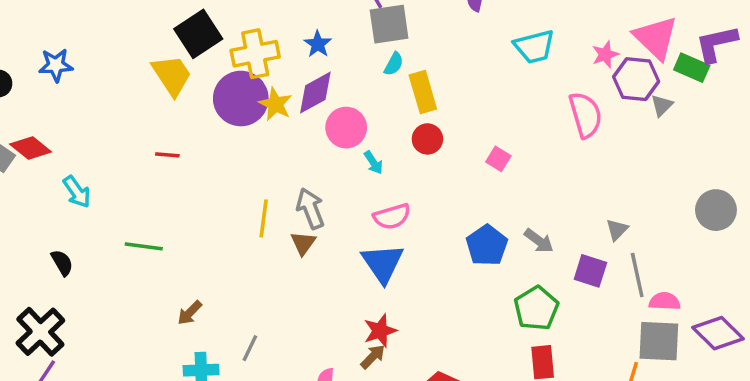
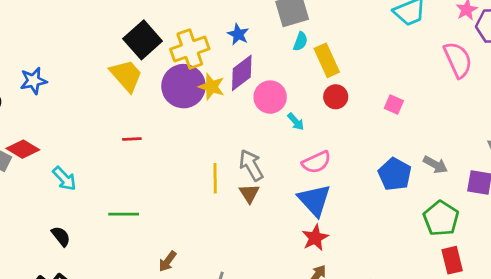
red star: (380, 331) -> (315, 238), moved

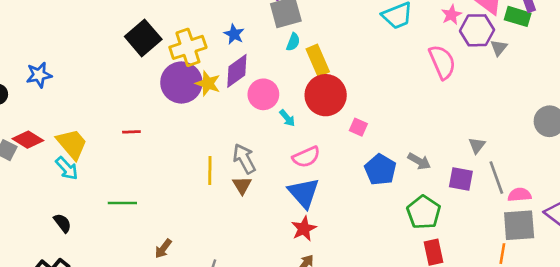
yellow trapezoid: (126, 76) -> (72, 144), moved
red circle: (336, 97) -> (326, 95), size x1.8
pink square: (394, 104) -> (358, 127), moved

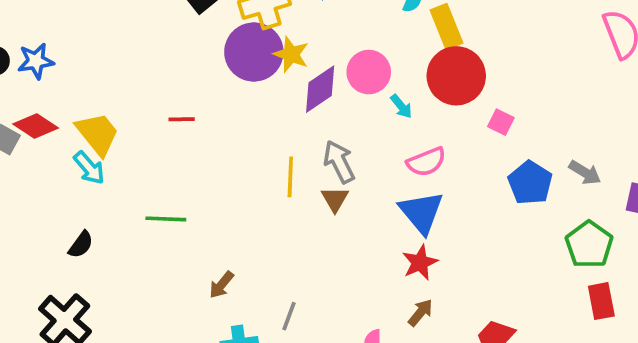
purple diamond: (237, 71) -> (320, 89), moved
blue star: (39, 75) -> (36, 61), moved
black semicircle: (62, 223) -> (81, 245), turned 72

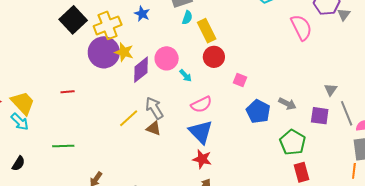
red circle: (456, 76) -> (214, 57), size x0.7
yellow line: (290, 177) -> (129, 118), turned 50
brown triangle: (335, 199) -> (154, 128), turned -35
red star: (420, 263) -> (202, 159), turned -30

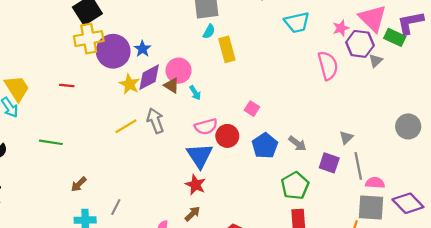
blue star: (142, 14) -> (142, 49), moved
yellow cross: (108, 25) -> (89, 39), moved
yellow star: (124, 52) -> (129, 84), moved
red circle: (214, 57) -> (227, 136), moved
brown triangle: (154, 128) -> (172, 85), moved

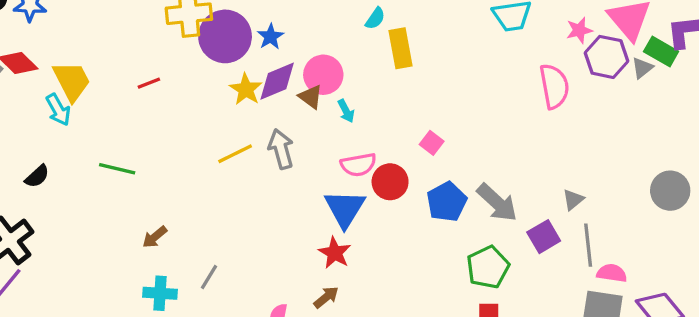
gray triangle: (376, 61) -> (642, 68), moved
red line: (67, 85) -> (149, 83), turned -32
gray arrow: (297, 144) -> (497, 203), size x1.5
purple square: (329, 163) -> (544, 237), turned 36

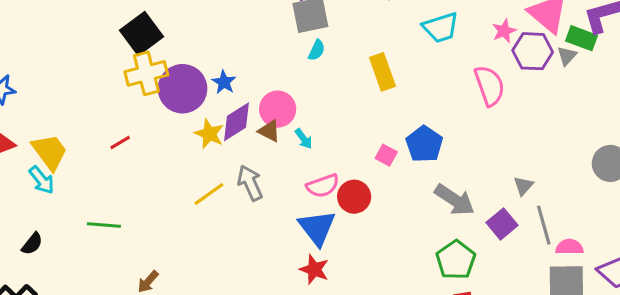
yellow rectangle: (400, 48) -> (382, 72), moved
blue pentagon: (447, 202) -> (424, 144), moved

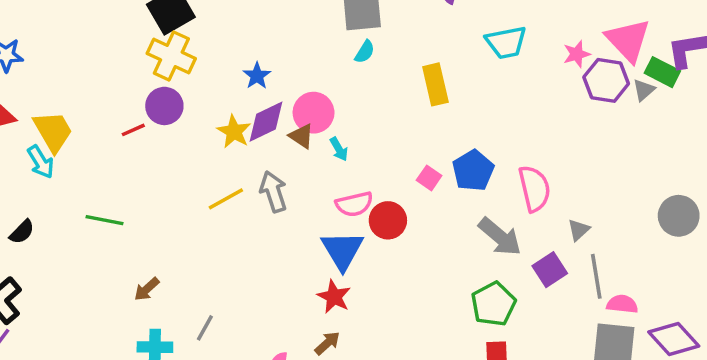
yellow cross: (146, 73) -> (171, 56), turned 33
pink semicircle: (490, 86) -> (534, 189), moved
purple circle: (183, 89) -> (164, 106), moved, size x0.7

